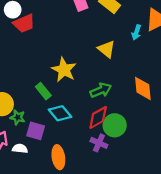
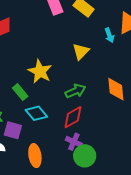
cyan arrow: (136, 32) -> (109, 35), turned -40
yellow triangle: (106, 49) -> (81, 51), turned 36
green circle: (115, 125) -> (85, 156), moved

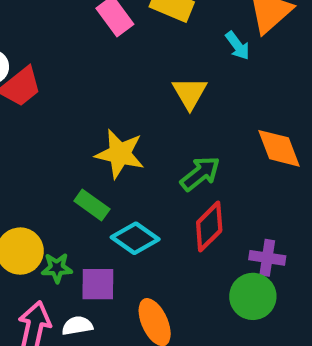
purple cross: (74, 142) -> (267, 258), moved

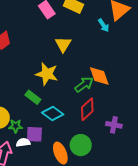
yellow triangle: (190, 93) -> (63, 44), moved
orange diamond: (279, 148) -> (99, 76), moved
green circle: (253, 296) -> (81, 145), moved
white semicircle: (77, 326) -> (23, 142), moved

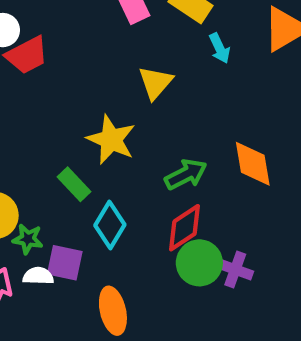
cyan arrow: (104, 25) -> (220, 48), moved
orange diamond: (99, 76) -> (253, 164), moved
cyan diamond: (53, 114) -> (110, 225), turned 75
green circle: (81, 145) -> (199, 263), moved

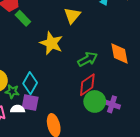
green rectangle: (74, 184) -> (23, 18), moved
cyan diamond: (110, 225) -> (30, 83), moved

